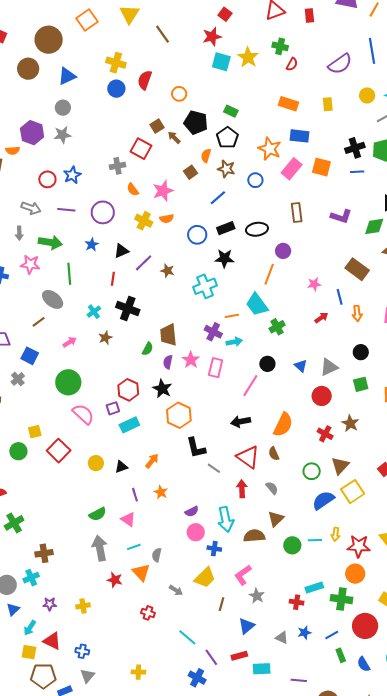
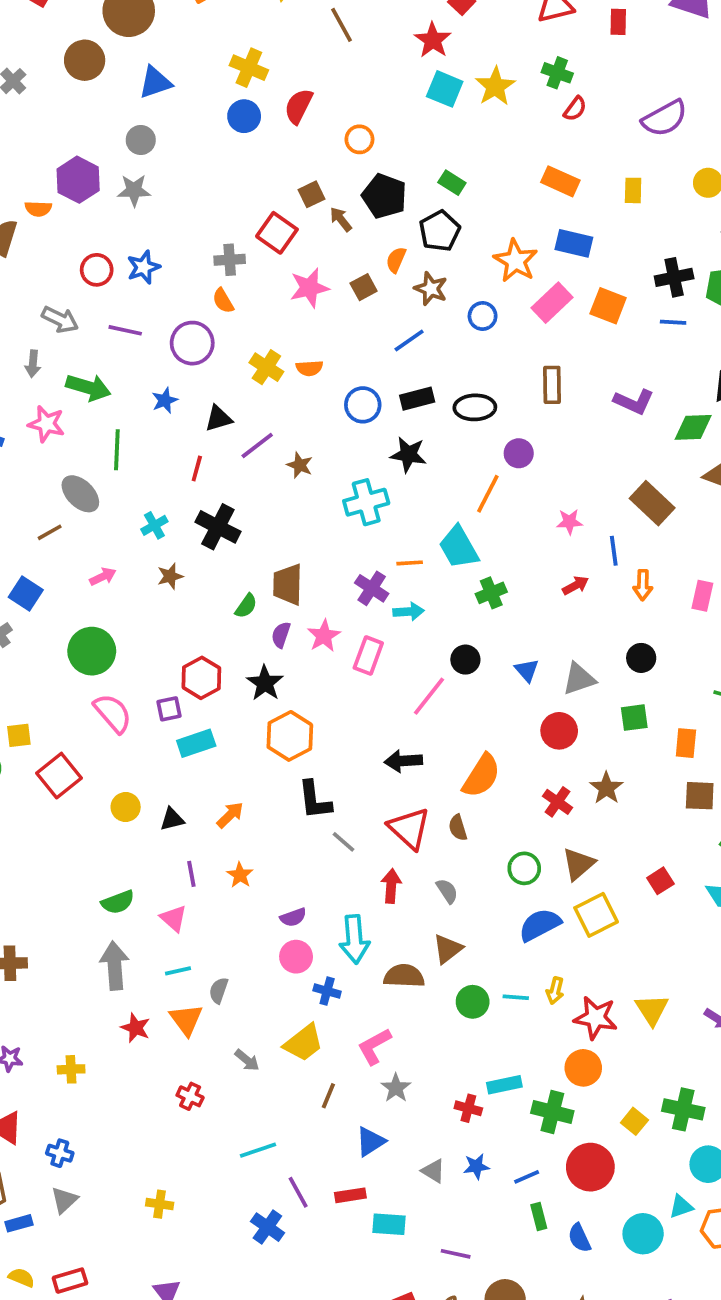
red star: (212, 37) -> (433, 40), turned -30
orange semicircle: (133, 190) -> (223, 301), moved
pink star: (163, 191) -> (309, 288), moved
cyan line: (187, 637) -> (258, 1150), turned -66

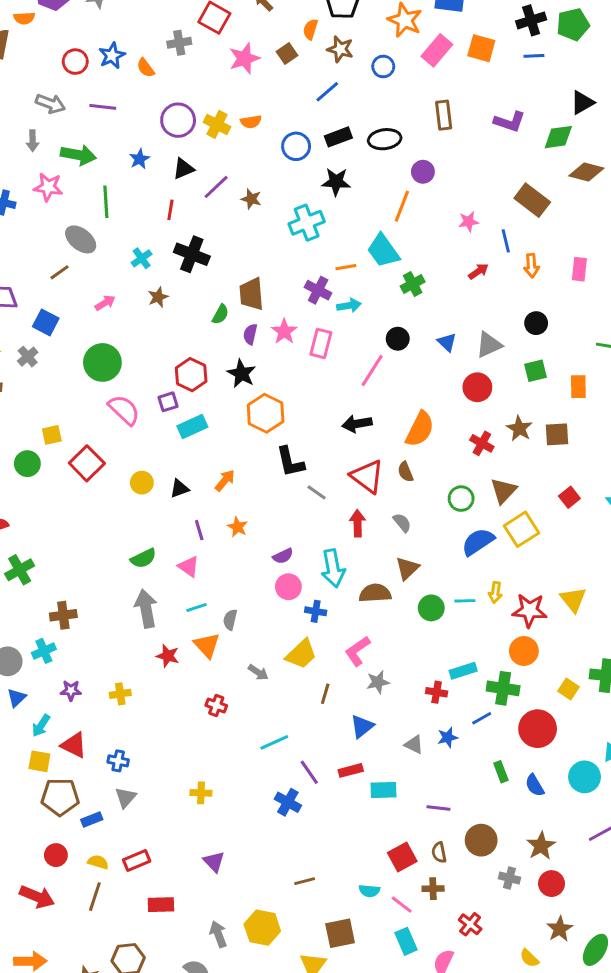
orange semicircle: (223, 301) -> (146, 68), moved
purple circle: (192, 343) -> (178, 120), moved
brown square: (700, 796) -> (557, 434), moved
gray star: (396, 1088) -> (378, 682), turned 30
blue line: (527, 1177) -> (482, 718), moved

